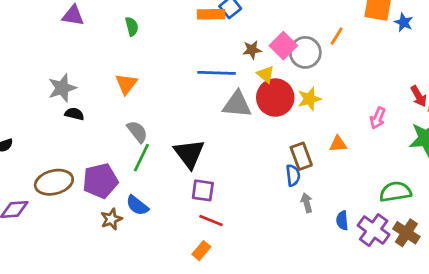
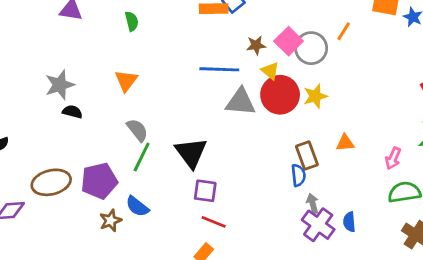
pink arrow: (378, 118) -> (393, 158), moved
purple cross: (374, 230) -> (318, 225), moved

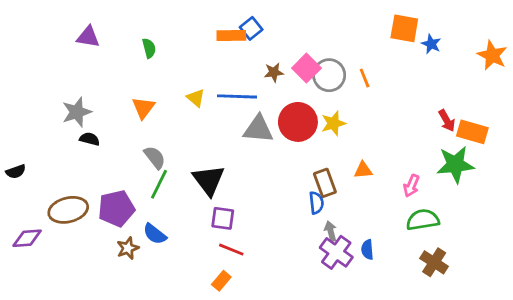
orange line: (344, 31) -> (365, 78), moved, turned -54
yellow triangle: (270, 71) -> (196, 98), moved

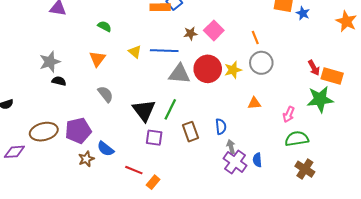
green semicircle: (149, 48) -> (104, 26), moved, turned -48
gray circle: (329, 75) -> (261, 63), moved
brown rectangle: (325, 183) -> (190, 132), moved
green line: (159, 184) -> (170, 109), moved
red line: (231, 250) -> (134, 170), moved

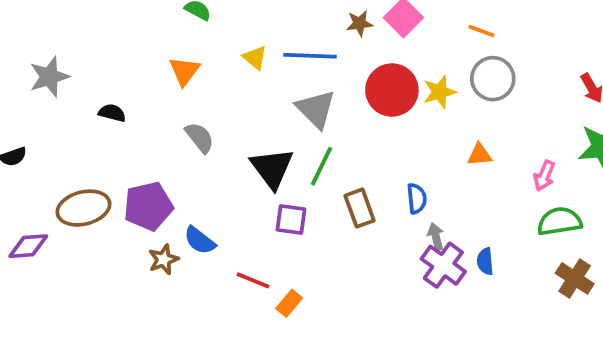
orange line: (255, 38) -> (481, 31), turned -48
gray star: (50, 62) -> (49, 77), moved
gray triangle: (179, 74) -> (316, 109), moved, turned 40

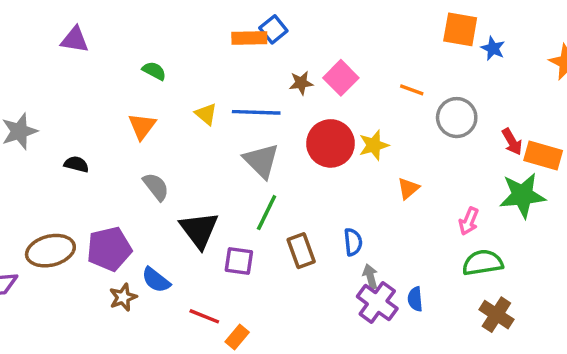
gray circle: (493, 79) -> (457, 118), moved
orange triangle: (479, 155) -> (408, 188), moved, turned -35
black triangle: (272, 168) -> (199, 230), moved

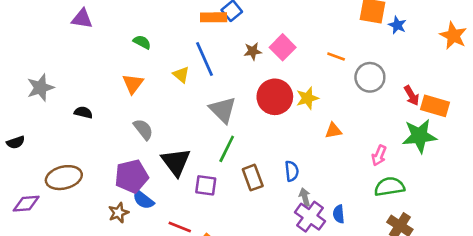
blue line: (256, 112) -> (204, 59), moved, turned 64
orange triangle: (408, 188) -> (333, 131), turned 30
purple pentagon: (109, 249) -> (132, 176), moved

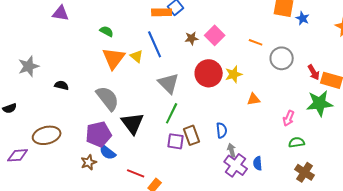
orange triangle: (133, 84) -> (114, 58), moved, size x1.4
gray semicircle: (143, 129) -> (108, 98), size x1.5
purple square: (206, 185) -> (176, 141), moved
green semicircle: (389, 187) -> (297, 142), size x0.7

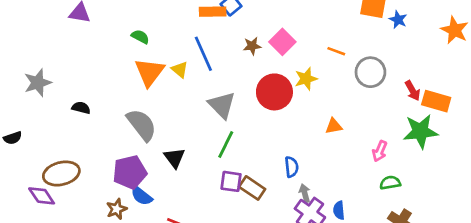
yellow star: (234, 74) -> (306, 79), moved
black triangle: (133, 123) -> (174, 158), size x0.7
brown rectangle: (192, 135) -> (252, 188), moved, turned -36
purple diamond: (18, 155) -> (42, 196), moved, turned 60

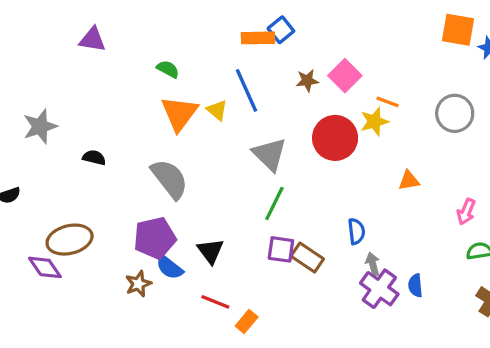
orange line: (336, 51) -> (387, 102), moved
black triangle: (174, 158) -> (210, 251), moved

